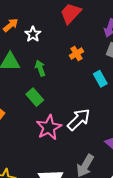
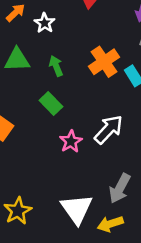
orange cross: (76, 54) -> (104, 62), moved, size x1.6
pink star: (49, 127) -> (71, 141), size x0.7

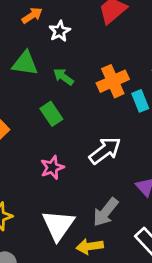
green arrow: (56, 66) -> (63, 77), turned -42
pink star: (71, 141) -> (52, 167), moved

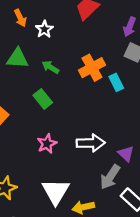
orange arrow: (32, 15) -> (20, 18), turned 102
white arrow: (105, 151) -> (91, 143), moved, turned 40
gray arrow: (106, 212) -> (110, 177), moved

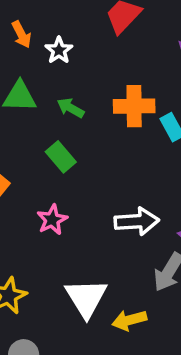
orange cross: (92, 68) -> (134, 106), turned 30
pink star: (47, 144) -> (52, 220), moved

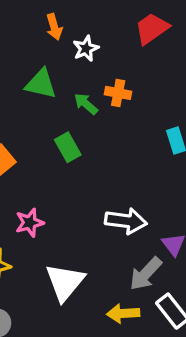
orange cross: (134, 106) -> (118, 93), moved, size x0.7
pink star: (52, 220) -> (30, 223), moved
yellow arrow: (129, 320) -> (123, 313), moved

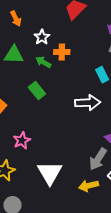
white star: (86, 48) -> (42, 37), moved
white arrow: (126, 221) -> (88, 103), moved

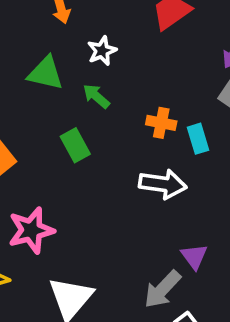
orange cross: (62, 52) -> (161, 123), moved
pink star: (22, 140) -> (31, 230), size x1.4

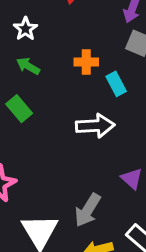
orange cross: (161, 123) -> (86, 62), moved
gray arrow: (162, 289) -> (88, 210), moved

